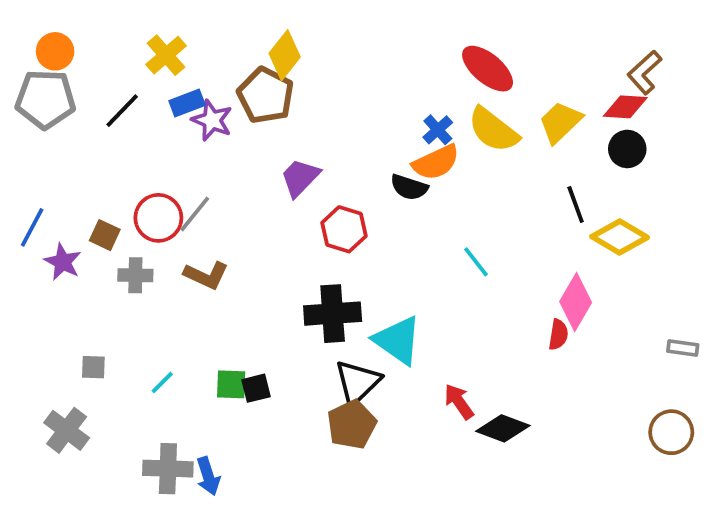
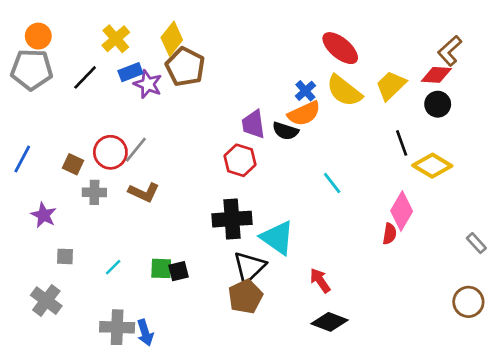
yellow diamond: (285, 55) -> (172, 39), moved
purple trapezoid: (300, 178) -> (253, 124), moved, turned -52
purple star: (63, 262) -> (44, 215), moved
gray rectangle: (683, 348) -> (476, 243), turned 40
black diamond: (503, 428) -> (329, 322), moved

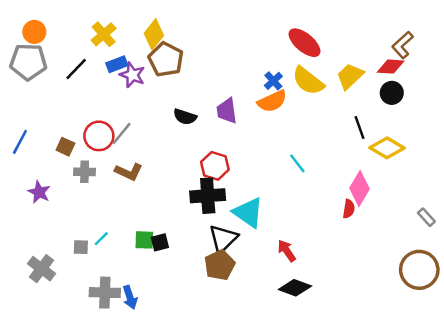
black semicircle: (285, 131) -> (185, 117), moved
red hexagon: (240, 160) -> (215, 166), moved
gray square: (65, 256) -> (81, 247), moved
brown circle: (468, 302) -> (419, 270), size x1.4

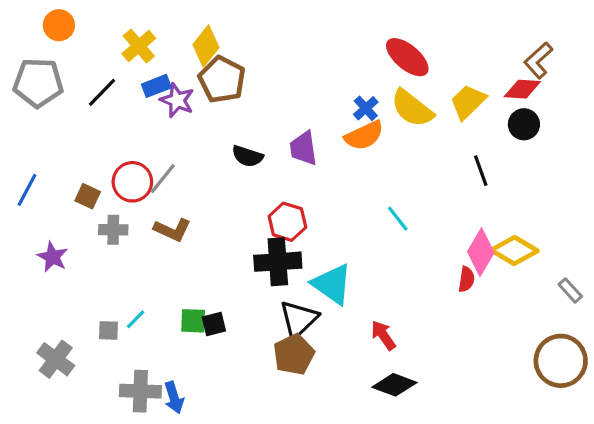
orange circle: (34, 32) -> (59, 25), moved
yellow diamond: (387, 148) -> (514, 251), moved

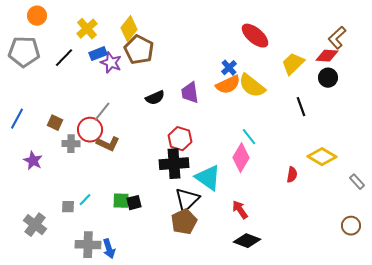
yellow semicircle: (412, 108) -> (252, 86), moved
black semicircle: (247, 156) -> (155, 98), turned -42
red circle: (132, 182) -> (90, 130), moved
pink diamond: (481, 252) -> (241, 158), moved
brown circle: (561, 361) -> (351, 226), size x0.6

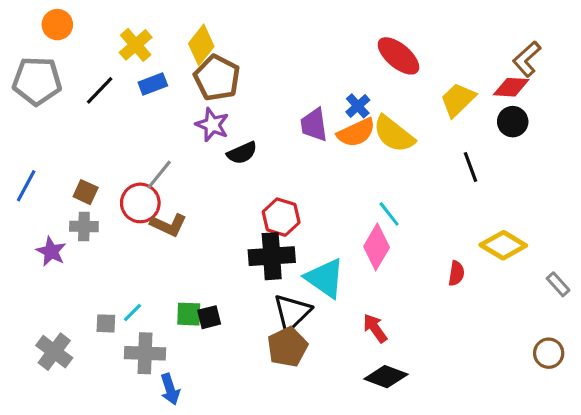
purple star: (111, 63) -> (212, 125), moved
purple trapezoid: (190, 93) -> (314, 125), moved
gray cross: (71, 144) -> (84, 226), moved
gray cross: (88, 245) -> (145, 353), moved

